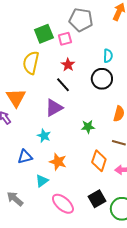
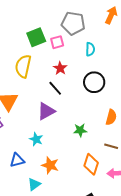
cyan semicircle: (108, 56) -> (90, 49), moved

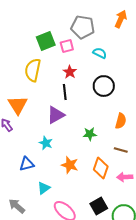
cyan semicircle: (90, 49) -> (100, 53), turned -64
black line: (55, 88) -> (65, 92), turned 35
orange star: (50, 165) -> (70, 165), moved

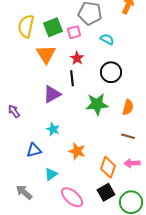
yellow semicircle: (33, 70) -> (26, 26), moved
orange triangle: (18, 105) -> (46, 54), moved
purple triangle: (56, 115) -> (52, 94), moved
green star: (90, 134) -> (97, 104), moved, size x1.6
orange diamond: (101, 168) -> (108, 167), moved

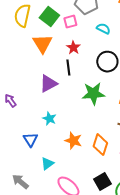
green square: (53, 27) -> (49, 17), turned -30
blue triangle: (34, 150) -> (30, 140), turned -49
orange diamond: (108, 167) -> (100, 145), moved

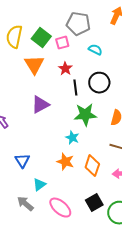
black line: (68, 68) -> (75, 88), moved
cyan star: (49, 119) -> (72, 138), moved
gray arrow: (20, 182) -> (25, 204), moved

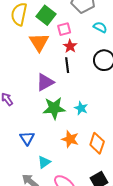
pink square: (62, 43) -> (64, 29), moved
black line: (75, 88) -> (67, 65), moved
green star: (85, 115) -> (54, 108), moved
cyan star: (72, 138) -> (81, 108), moved

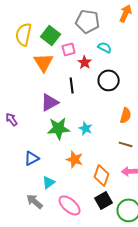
red star: (70, 46) -> (85, 62), moved
blue triangle: (27, 138) -> (32, 158), turned 35
orange diamond: (97, 143) -> (102, 175), moved

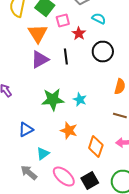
purple triangle: (50, 102) -> (40, 60), moved
black square: (104, 200) -> (90, 180), moved

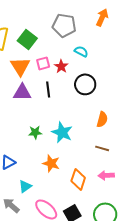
pink square: (63, 20) -> (43, 63), moved
purple triangle: (40, 60) -> (22, 92), turned 30
green star: (53, 100) -> (35, 132), size x0.6
cyan star: (80, 100) -> (62, 132), size x1.5

